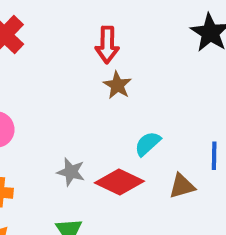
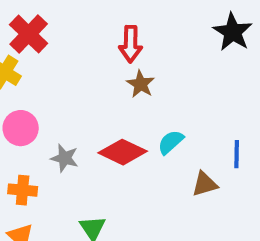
gray star: (71, 172) -> (65, 158), moved
red diamond: (119, 182) -> (123, 152), moved

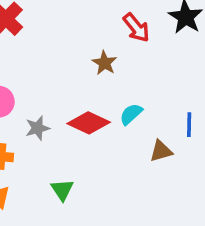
red arrow: (131, 44) -> (136, 28), moved, turned -40
gray star: (65, 158) -> (38, 128), turned -30

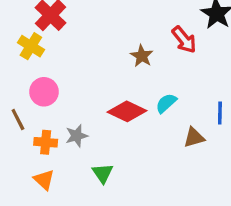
red arrow: (136, 28) -> (184, 40), moved
gray star: (38, 128) -> (77, 136), moved

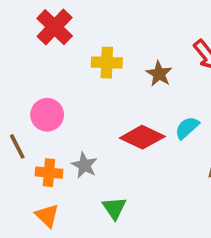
yellow cross: (31, 46) -> (107, 63), moved, turned -30
gray star: (77, 136) -> (84, 165), turned -30

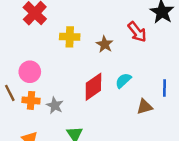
red diamond: (142, 137) -> (93, 87), turned -60
orange cross: (49, 173) -> (31, 100), moved

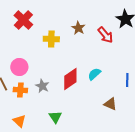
brown star: (105, 44) -> (78, 28), moved
gray star: (55, 105) -> (42, 86), moved
brown triangle: (145, 107) -> (110, 104), moved, turned 40

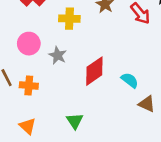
pink circle: (19, 67) -> (29, 44), moved
cyan semicircle: (94, 74) -> (130, 80), moved, turned 80
gray star: (42, 86) -> (58, 55), moved

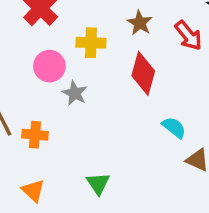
pink circle: (29, 44) -> (49, 66), moved
red diamond: (94, 71) -> (143, 73), moved, turned -40

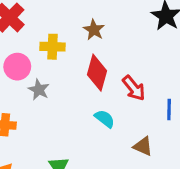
red arrow: (188, 35) -> (134, 88), moved
cyan semicircle: (174, 127) -> (105, 119), moved

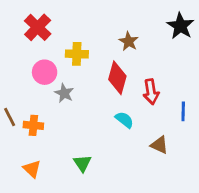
brown star: (94, 30) -> (129, 41), moved
red arrow: (134, 88) -> (151, 92), turned 30

